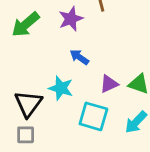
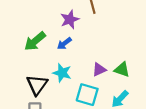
green arrow: (26, 24) -> (35, 41), moved
blue arrow: (79, 57) -> (64, 43), moved, turned -72

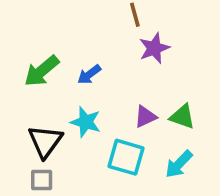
purple star: (70, 19) -> (154, 48), moved

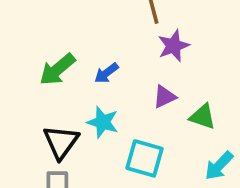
purple triangle: (145, 117) -> (164, 97), moved
cyan arrow: (179, 164) -> (219, 166), moved

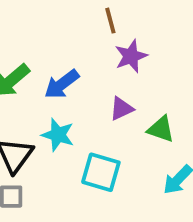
blue arrow: (106, 73) -> (62, 84), size x1.4

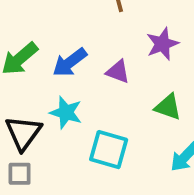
purple star: (131, 56) -> (162, 44), moved
purple triangle: (122, 109) -> (118, 72), moved, turned 45

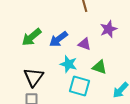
green triangle: (168, 107) -> (100, 67), moved
cyan star: (66, 112) -> (68, 64), moved

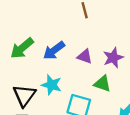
purple star: (108, 29) -> (113, 58), moved
cyan star: (68, 64) -> (52, 85), moved

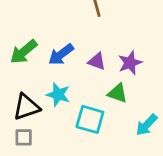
black triangle: (24, 95) -> (26, 107), turned 35

